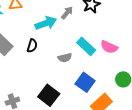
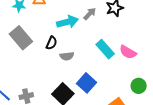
gray semicircle: (65, 58) -> (67, 56), moved
blue square: (85, 82) -> (86, 83), moved

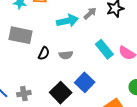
gray rectangle: (21, 38) -> (20, 35), turned -40
black semicircle: (51, 43) -> (44, 53), moved

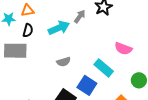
cyan rectangle: (104, 49) -> (104, 68), moved
black semicircle: (44, 53) -> (28, 30), moved

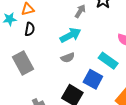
cyan arrow: (59, 28) -> (71, 35), moved
gray rectangle: (15, 51) -> (23, 63), moved, turned 65

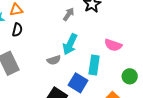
cyan arrow: (71, 35) -> (70, 44), moved, turned 140
cyan rectangle: (108, 61) -> (94, 65), turned 60

